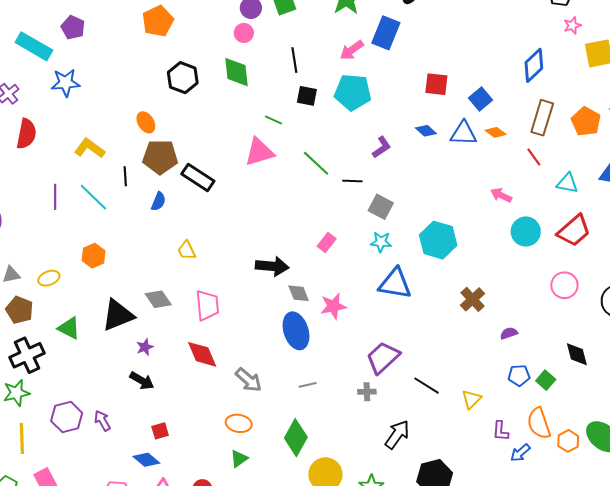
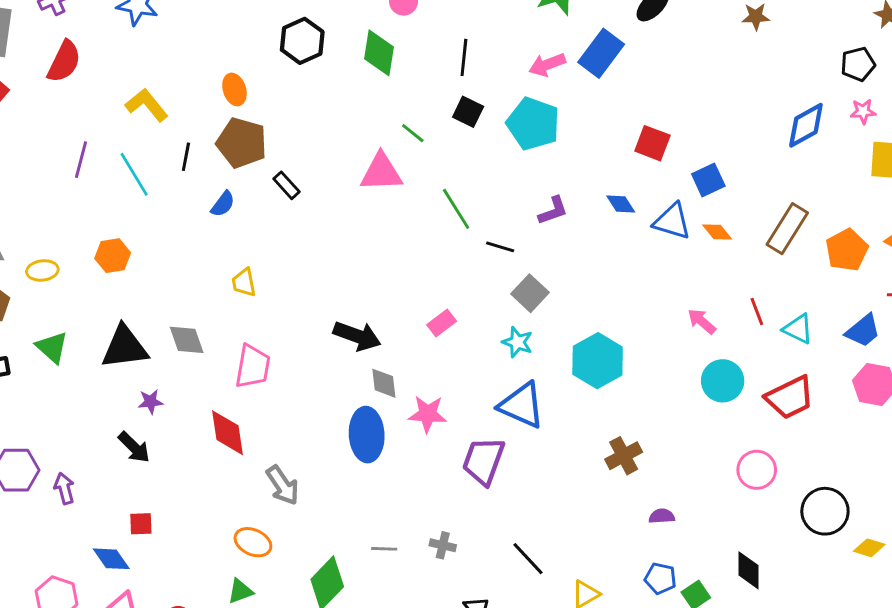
blue diamond: (534, 65) -> (806, 125), moved
red line: (534, 157) -> (757, 312), moved
black rectangle: (198, 178) -> (287, 185), size x0.6
purple trapezoid: (383, 358) -> (483, 461), moved, turned -42
gray line: (308, 385) -> (384, 549), moved

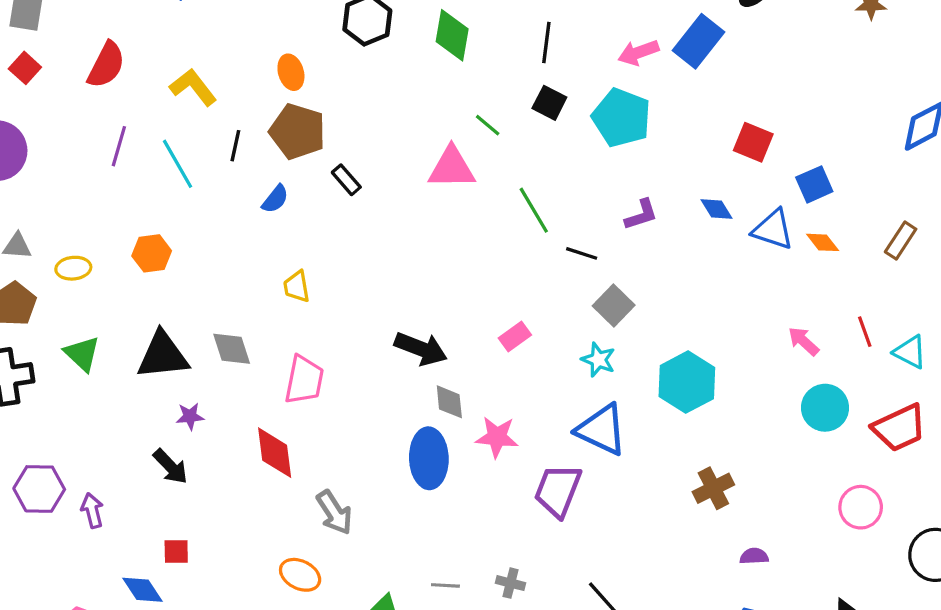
red semicircle: (64, 62) -> (106, 65), moved
brown rectangle: (787, 229) -> (901, 240), size x0.7

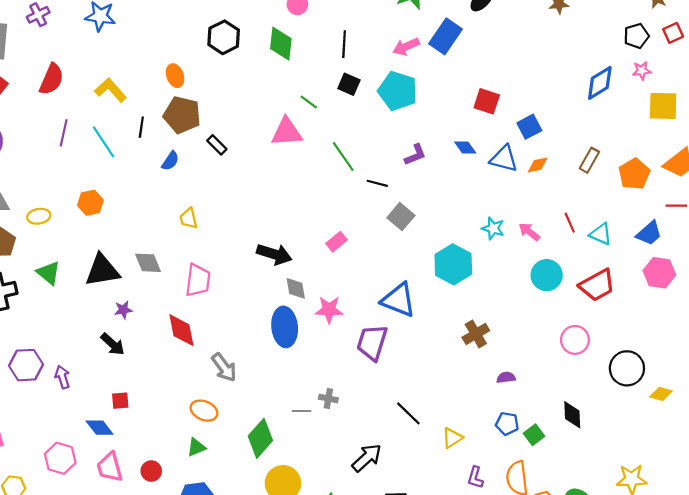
orange diamond: (823, 242) -> (538, 165), turned -60
cyan star: (598, 360) -> (493, 228), moved
gray cross: (510, 583) -> (328, 398), moved

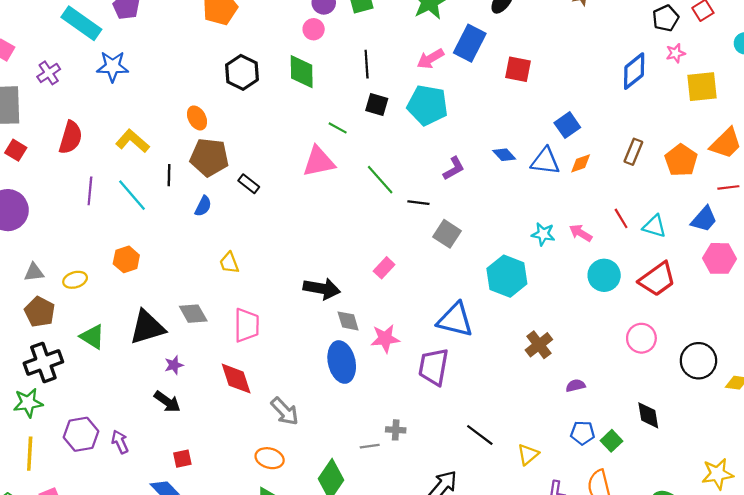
red square: (487, 101) -> (518, 69), moved

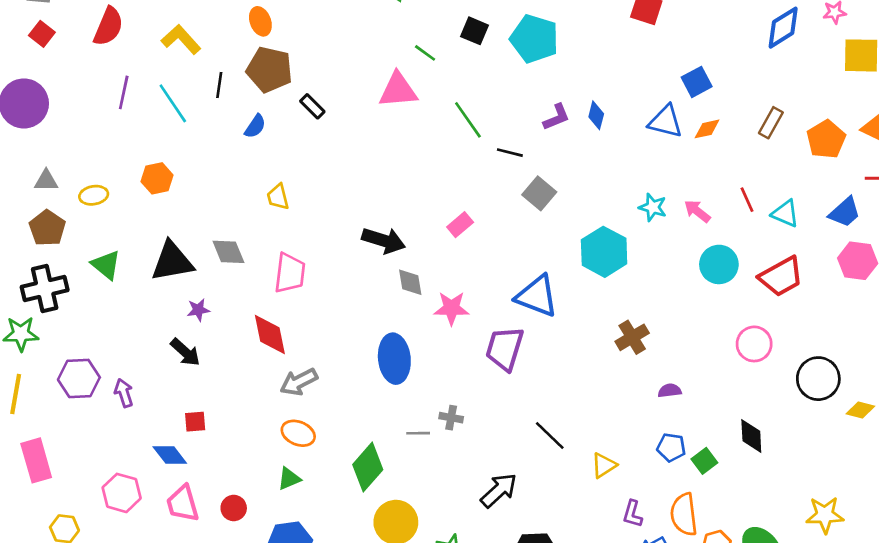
blue diamond: (504, 155) -> (596, 115), moved, turned 50
blue ellipse: (342, 362) -> (394, 359), moved
gray arrow: (285, 411) -> (299, 382), moved, turned 100

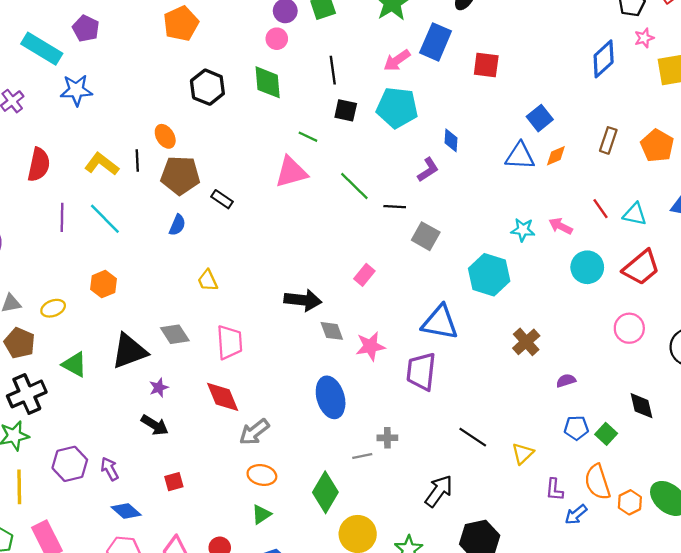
black line: (219, 85) -> (137, 160), moved
blue diamond: (596, 115) -> (451, 140), moved
blue diamond: (170, 455) -> (126, 511), moved

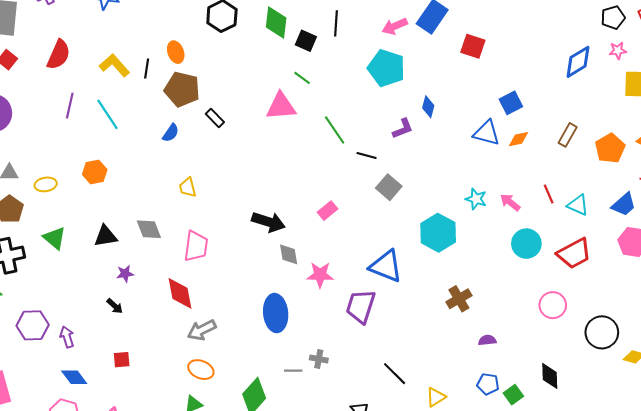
black square: (346, 110) -> (306, 41), moved
black triangle: (129, 351) -> (106, 236), size x0.7
black arrow: (155, 425) -> (115, 306), size x0.7

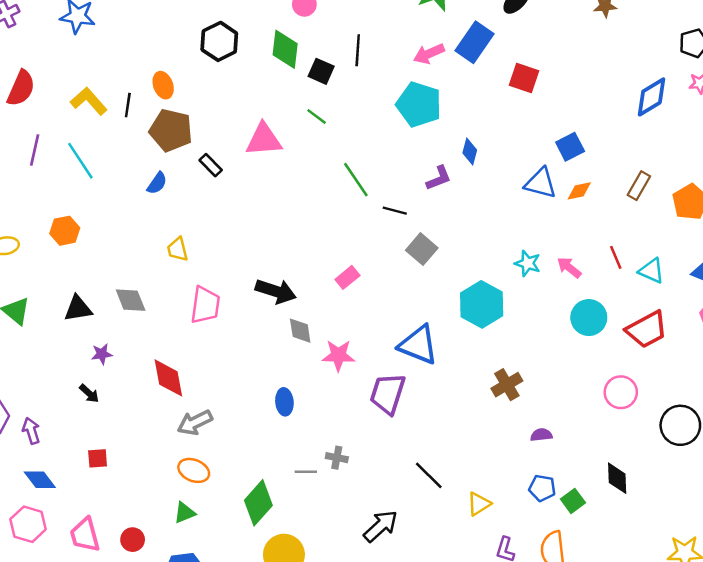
pink triangle: (281, 106) -> (264, 140), moved
pink trapezoid: (196, 246) -> (205, 305), moved
blue ellipse: (276, 313) -> (284, 402), size x0.6

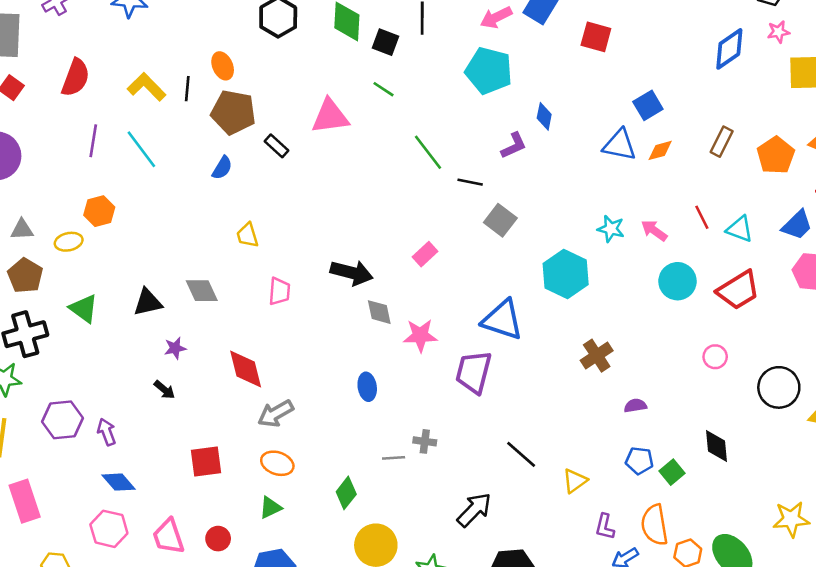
orange hexagon: (65, 231) -> (99, 211), moved
pink trapezoid: (205, 305) -> (279, 291), size x0.7
pink circle: (621, 392) -> (715, 357), size x0.7
red square: (98, 458) -> (206, 462), moved, size x1.5
green diamond: (258, 503) -> (346, 493), size x0.7

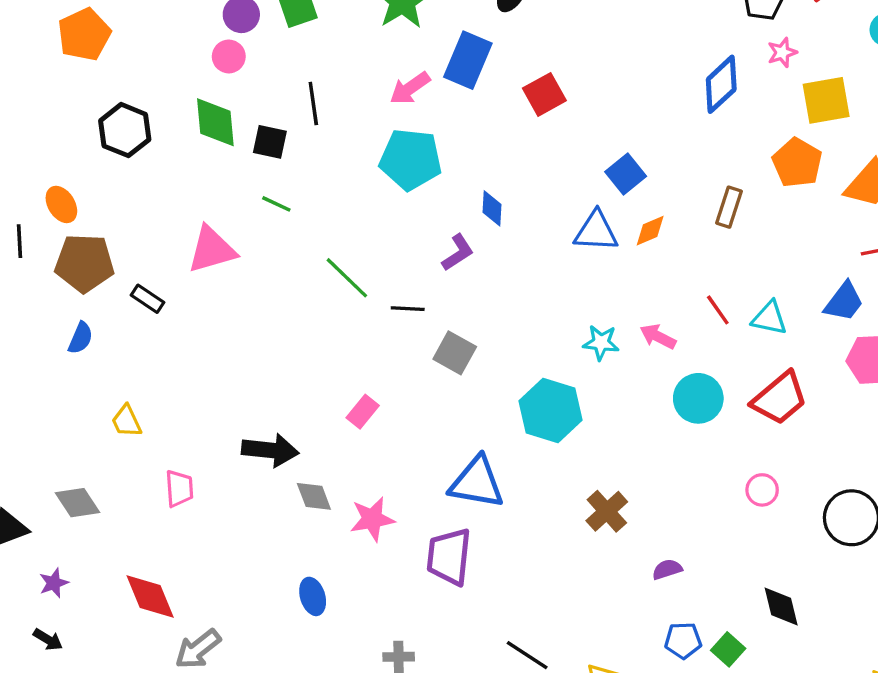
red square: (596, 37) -> (544, 94), turned -36
orange pentagon: (776, 155) -> (797, 163), moved

